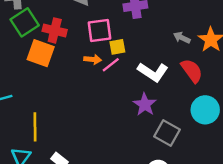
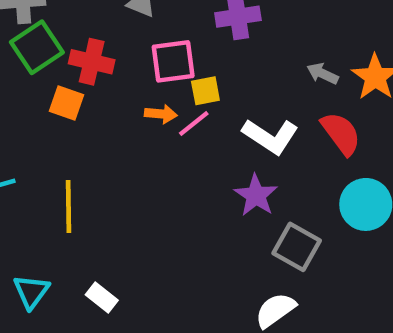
orange square: (41, 53) -> (66, 103), size x0.7
yellow line: (35, 127) -> (69, 207), moved

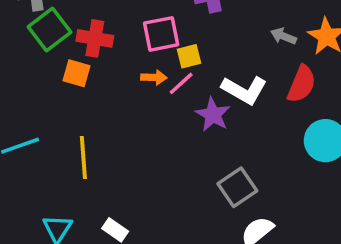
red semicircle: (341, 133) -> (302, 84), turned 63
purple star: (256, 195) -> (213, 115), moved
gray square: (297, 247) -> (237, 187), moved, turned 30

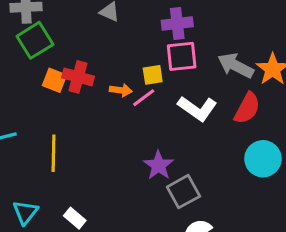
pink square: (161, 34) -> (182, 56), moved
gray arrow: (283, 36) -> (236, 66), size x1.6
red cross: (95, 38) -> (78, 77), moved
purple star: (213, 115) -> (158, 165), moved

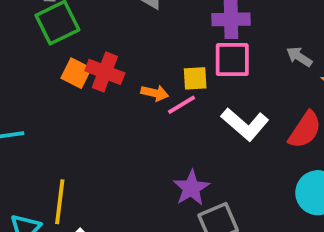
gray arrow: (236, 66) -> (299, 57), moved, size x0.6
yellow line: (54, 153) -> (60, 202), moved

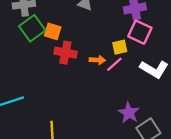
pink square: (232, 60) -> (140, 32), turned 35
orange square: (76, 73) -> (53, 31), moved

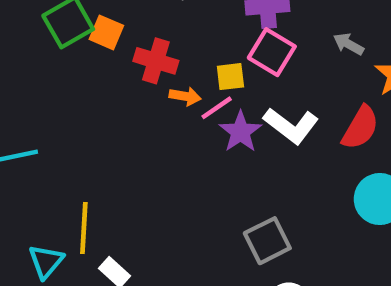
red cross: (65, 53) -> (156, 61), moved
purple star: (129, 113) -> (241, 132), moved

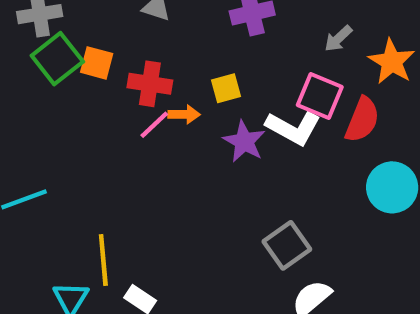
gray arrow: (349, 44) -> (338, 39), turned -64
pink square: (272, 52) -> (320, 96), moved
pink line: (217, 108) -> (154, 125), moved

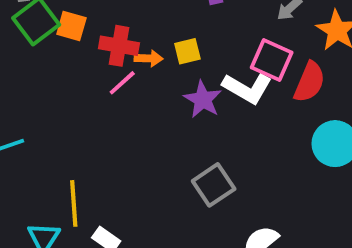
orange arrow: (184, 114) -> (149, 58), moved
gray square: (287, 245) -> (214, 185), moved

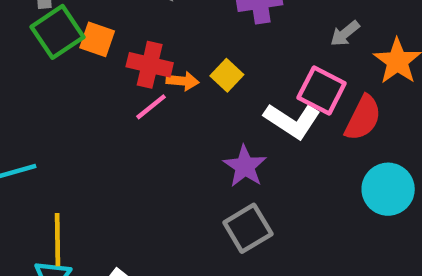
yellow square: (187, 51) -> (227, 75), turned -36
purple star: (203, 99) -> (245, 166), moved
yellow line: (74, 203) -> (58, 240), moved

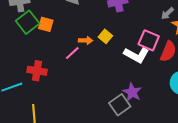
gray arrow: (345, 34) -> (167, 13), moved
red cross: (150, 65) -> (37, 71), moved
purple star: (245, 166) -> (132, 92), moved

